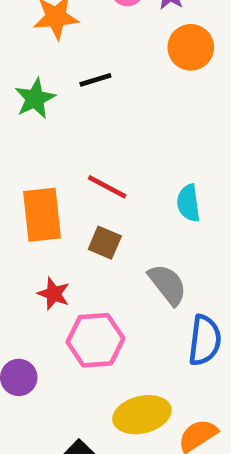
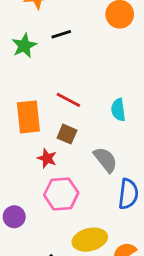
red star: (54, 294) -> (47, 158), moved

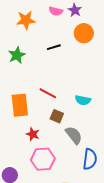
black line: (61, 34) -> (54, 47), moved
cyan semicircle: (118, 110) -> (83, 100), turned -70
brown square: (67, 134) -> (57, 116), moved

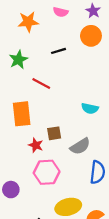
purple star: (75, 10) -> (93, 11), moved
red line: (48, 93) -> (41, 83), moved
brown square: (57, 116) -> (54, 133), moved, turned -32
gray semicircle: (74, 135) -> (80, 146), turned 96

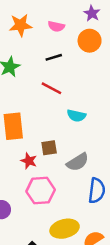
pink semicircle: (61, 12) -> (56, 26), moved
red line: (41, 83) -> (51, 88), moved
cyan semicircle: (90, 108) -> (76, 116), moved

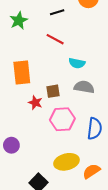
gray semicircle: (78, 162) -> (84, 87), moved, turned -138
pink hexagon: (41, 191) -> (62, 119), moved

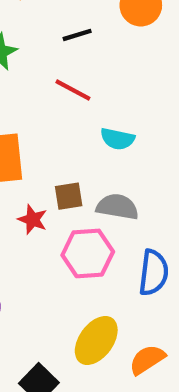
gray semicircle: (84, 87) -> (117, 207), moved
yellow ellipse: (67, 162) -> (96, 340), turned -40

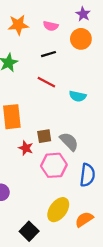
cyan semicircle: (117, 139) -> (78, 96), moved
gray semicircle: (117, 207) -> (69, 142), turned 36

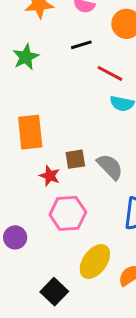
red line: (46, 82) -> (110, 73), moved
pink hexagon: (54, 165) -> (68, 213), moved

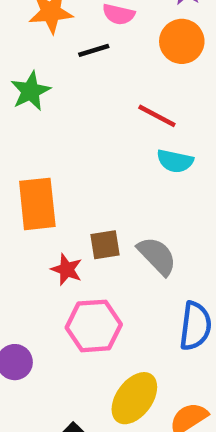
black line: (81, 45) -> (94, 50), moved

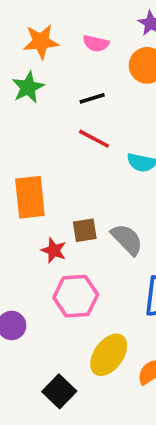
black line: (94, 50) -> (92, 98), moved
green star: (30, 91) -> (28, 87), moved
red line: (157, 116) -> (94, 139), moved

